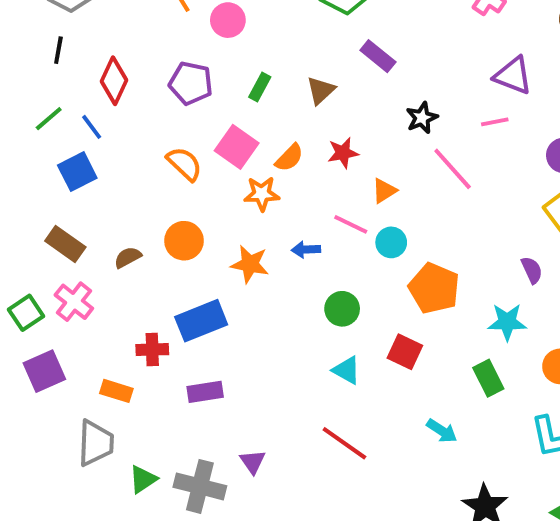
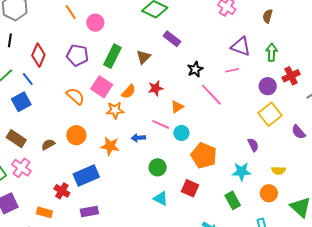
green rectangle: (260, 87) -> (112, 56), size x1.6
red cross: (152, 350) -> (62, 191), turned 35

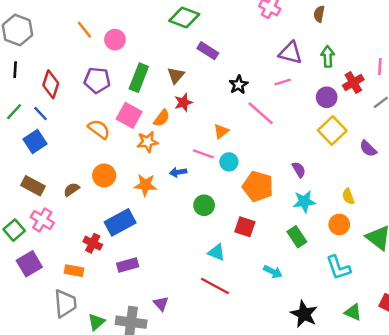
red star: (156, 88) -> (183, 102), moved
purple semicircle: (253, 145) -> (299, 170), moved
yellow semicircle: (279, 171) -> (348, 196), turned 72
cyan triangle: (161, 198) -> (217, 252), moved

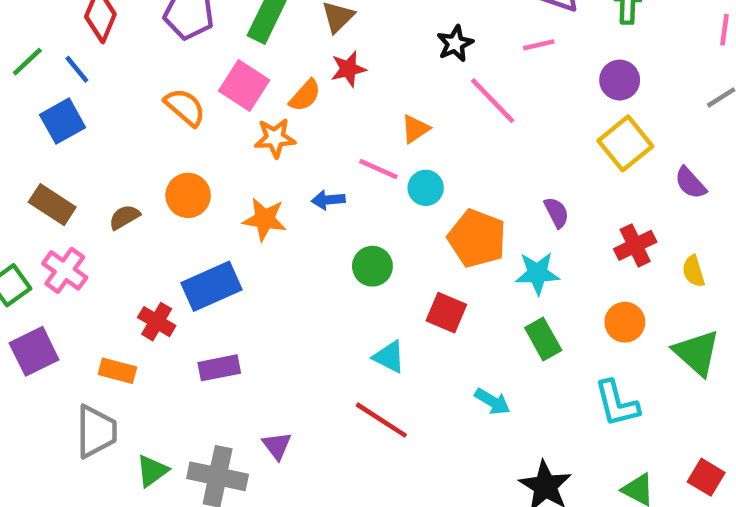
red cross: (353, 82) -> (635, 245), moved
yellow semicircle: (348, 196) -> (694, 271), moved
cyan star: (304, 202) -> (537, 273), moved

